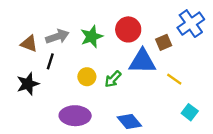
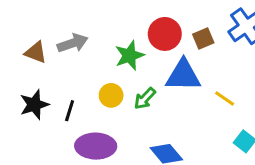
green star: (92, 37) -> (129, 55), moved
brown square: (164, 42) -> (203, 39), moved
black line: (50, 61) -> (70, 111), moved

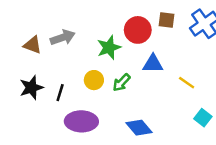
brown square: (203, 39) -> (167, 20), moved, turned 30
blue triangle: (183, 75) -> (153, 64), size x0.7

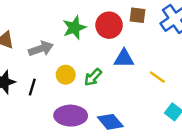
gray arrow: (63, 37) -> (41, 49), moved
green star: (109, 47) -> (74, 28), moved
purple ellipse: (81, 121) -> (71, 116), moved

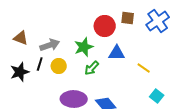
green star: (74, 28) -> (84, 47), moved
yellow circle: (66, 75) -> (59, 66), moved
black line: (32, 87) -> (40, 64), moved

